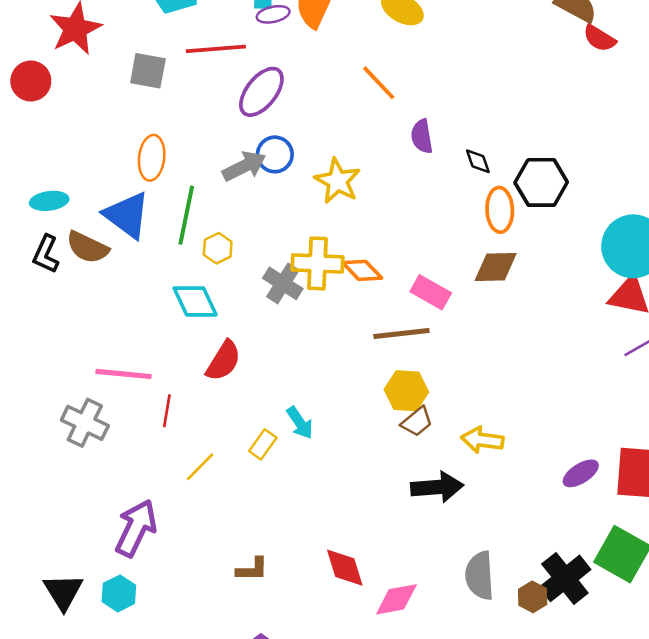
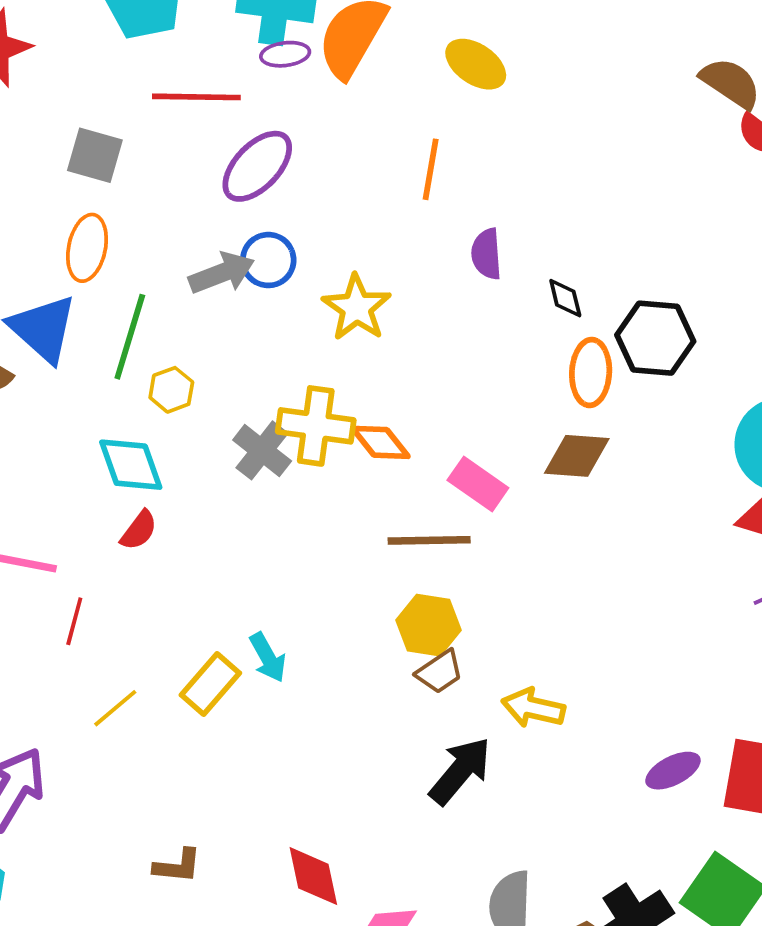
gray square: (148, 71) -> (95, 155), moved
orange line: (379, 83) -> (431, 169), turned 48
red semicircle: (223, 361) -> (139, 530), moved, size x0.7
yellow rectangle: (263, 444) -> (210, 684), size x1.4
black arrow: (437, 487) -> (460, 771), turned -51

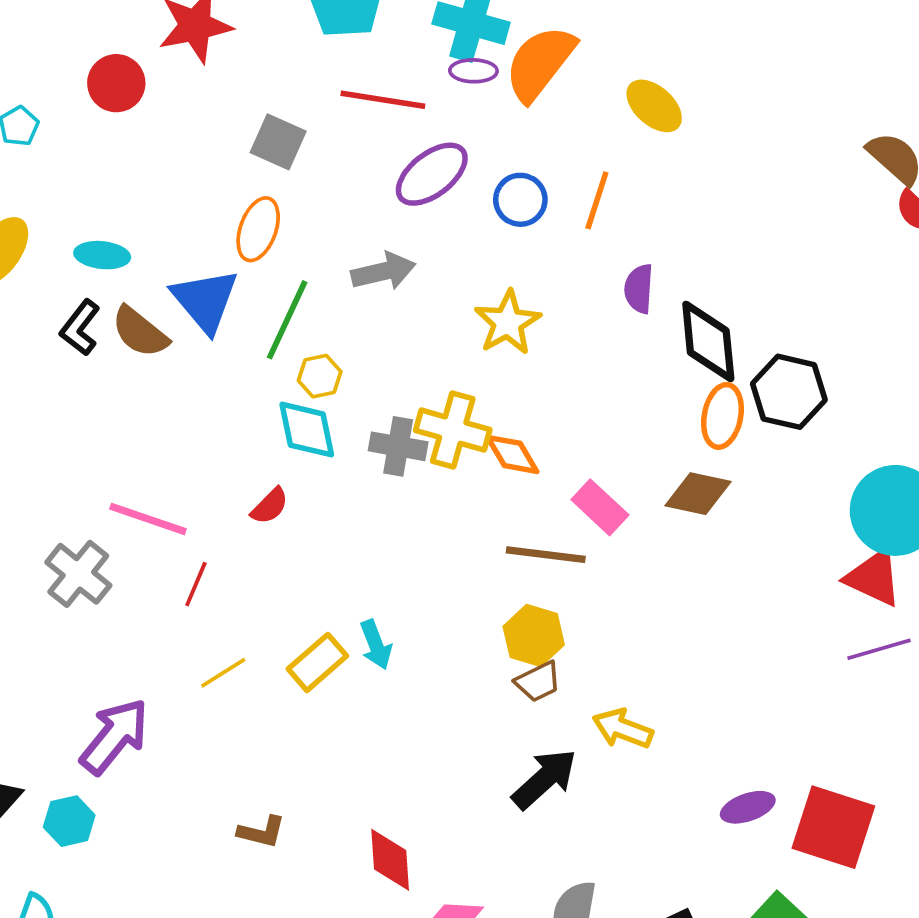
blue circle: (268, 260) -> (520, 200), moved
black diamond: (565, 298) -> (708, 341), size x2.0
gray cross: (262, 450) -> (398, 446), turned -36
cyan diamond: (131, 465) -> (307, 430), moved

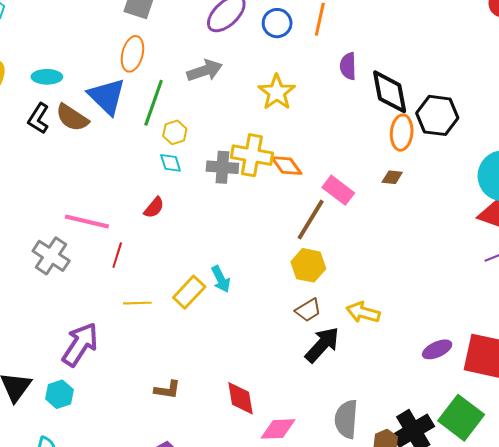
cyan diamond: (307, 430) -> (171, 163), size x0.6
brown diamond: (698, 494) -> (392, 177), size x0.6
brown line: (546, 555) -> (311, 220), turned -60
yellow line: (223, 673) -> (137, 303), turned 36
brown trapezoid: (538, 682) -> (308, 310), moved

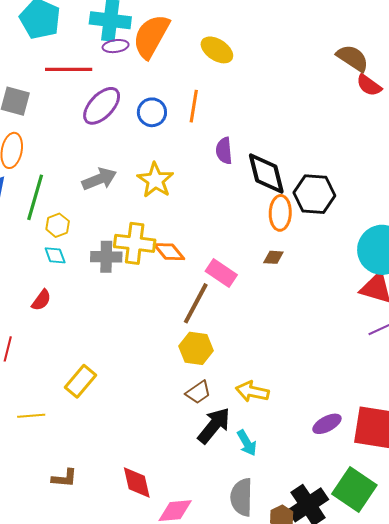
gray arrow: (205, 70) -> (99, 179), moved
cyan arrow: (221, 279) -> (247, 443), moved
yellow line: (137, 303) -> (31, 416), moved

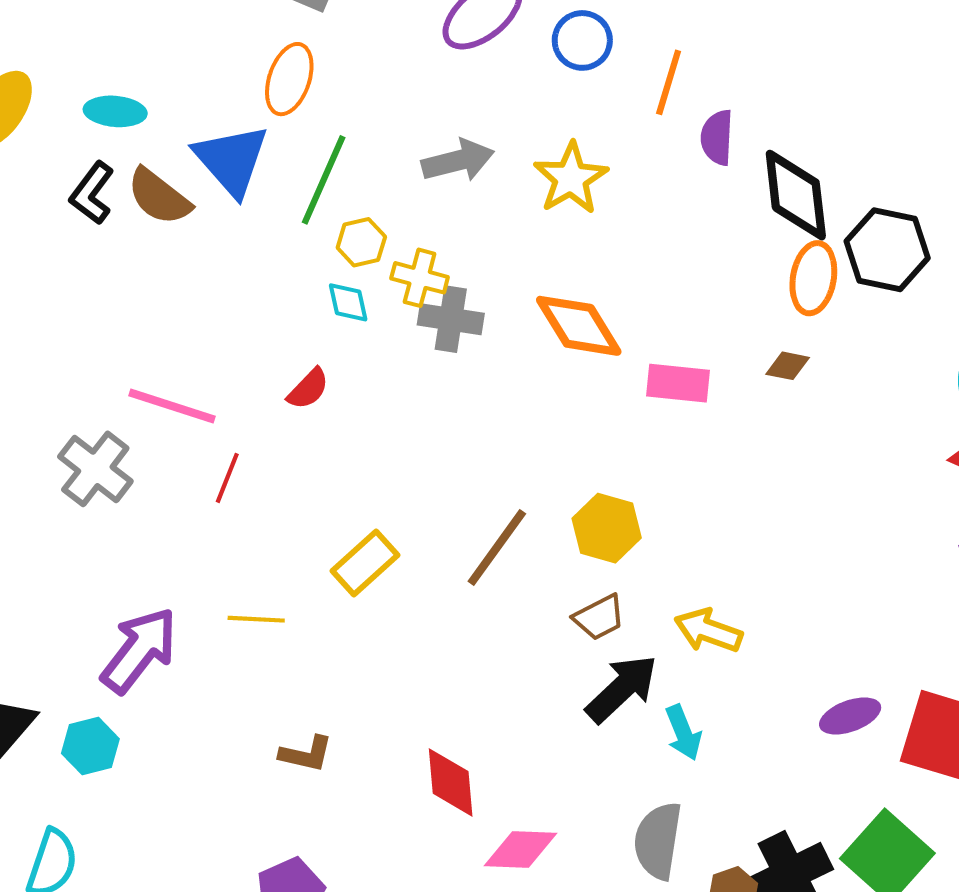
orange line: (194, 106) -> (669, 82), moved
yellow cross: (135, 243) -> (420, 278), moved, size x0.7
orange diamond: (169, 252) -> (579, 326), size x1.4
pink rectangle: (221, 273) -> (678, 383), turned -36
brown line: (196, 303) -> (497, 548), moved

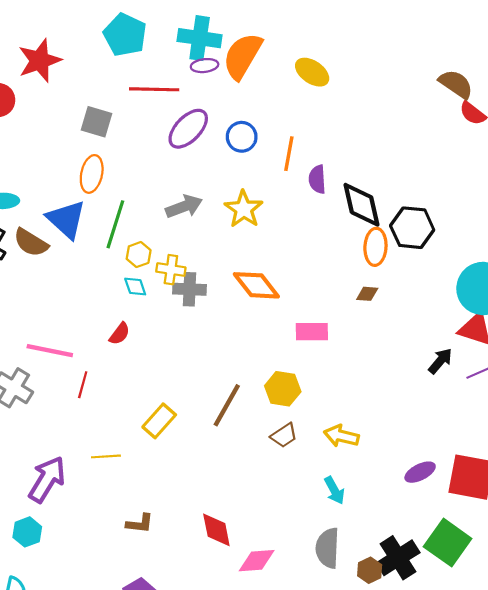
pink rectangle: (678, 383) -> (312, 332), moved
black arrow: (622, 689) -> (440, 361), moved, size x0.7

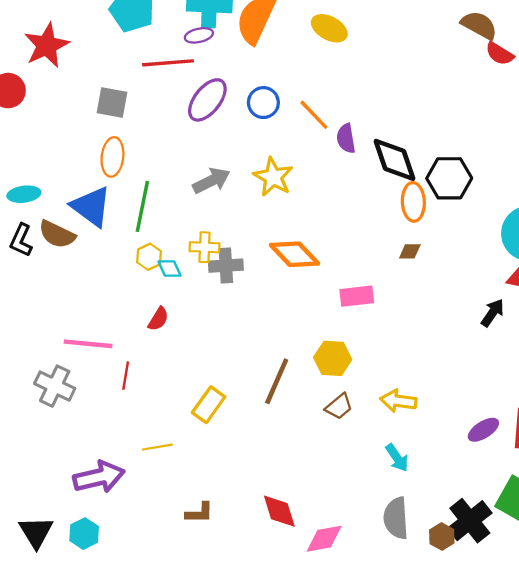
purple ellipse: (205, 66) -> (199, 35), moved
orange line: (289, 154) -> (314, 115), turned -48
yellow hexagon: (139, 255) -> (149, 257), moved
purple arrow: (47, 479) -> (99, 477), turned 51

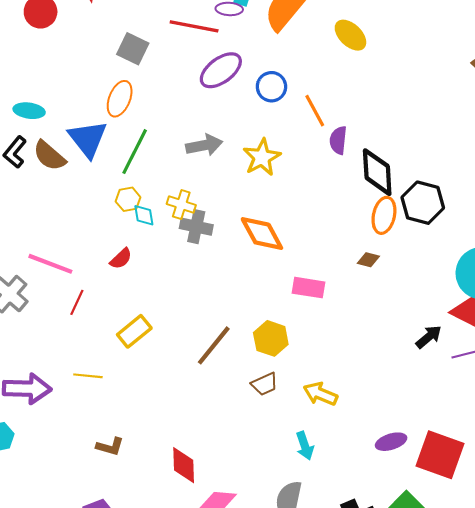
yellow rectangle: (209, 405) -> (134, 331), moved

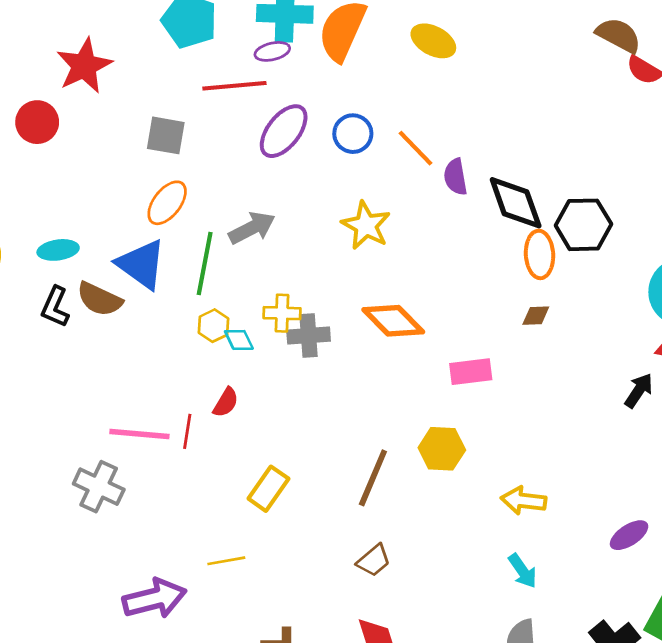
orange ellipse: (120, 99) -> (167, 203), turned 32
gray arrow: (204, 145) -> (252, 228), moved
red line: (77, 302) -> (187, 431), moved
brown trapezoid: (265, 384) -> (374, 560), moved

